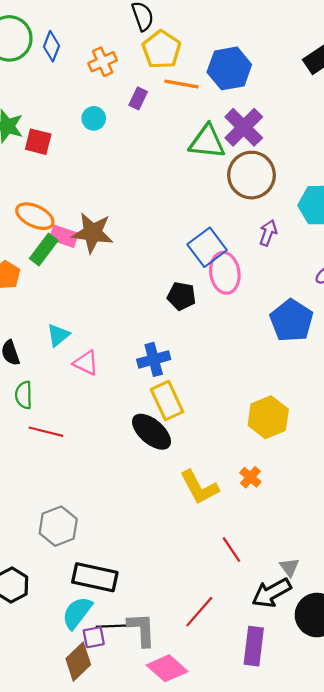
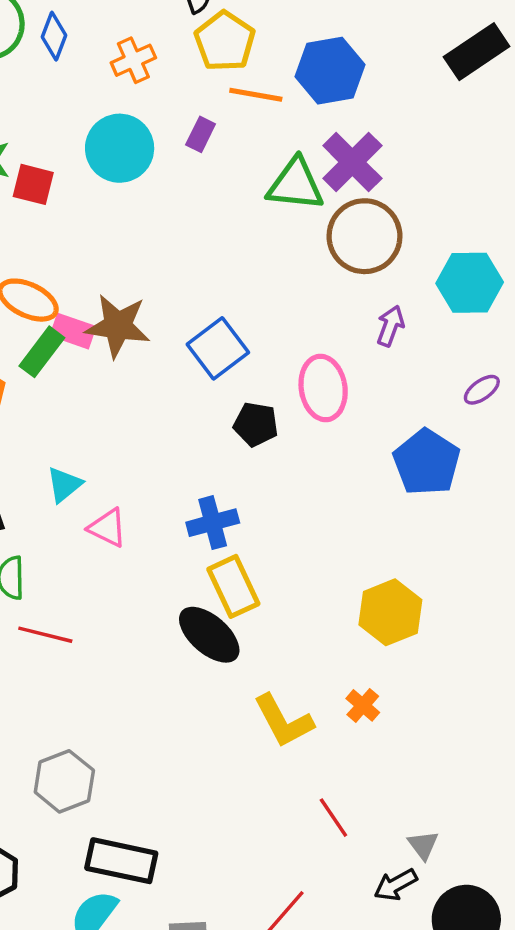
purple rectangle: (138, 98) -> (201, 134), moved
cyan circle: (94, 118) -> (120, 148), size x1.8
blue square: (207, 247) -> (218, 348), moved
black arrow: (271, 593) -> (396, 885), size x0.7

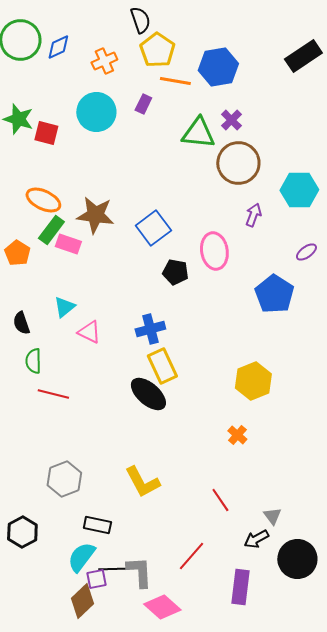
blue diamond: (54, 36) -> (58, 47), turned 44
purple cross: (352, 162) -> (231, 120), size x0.6
pink rectangle: (73, 331) -> (68, 244), moved
yellow L-shape: (283, 721) -> (142, 482), moved
black rectangle: (121, 861) -> (97, 525), size x0.7

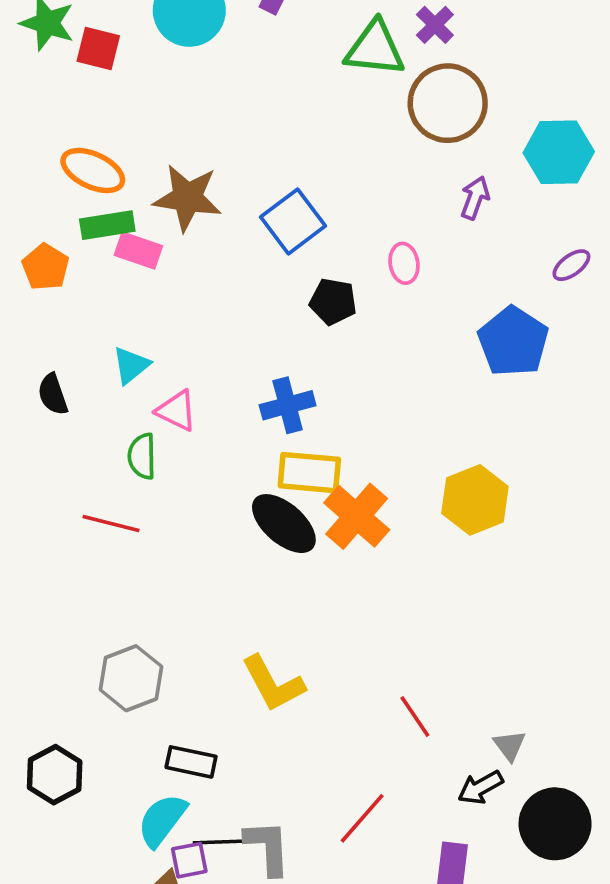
green rectangle: (51, 230) -> (107, 225), turned 44
pink ellipse: (214, 251) -> (404, 263), size x0.6
green semicircle: (33, 361) -> (142, 456), moved
yellow rectangle: (162, 366) -> (309, 473), turned -60
orange cross: (237, 435) -> (357, 516), moved, size x1.8

